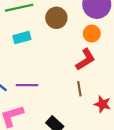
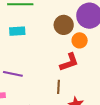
brown circle: (56, 18) -> (64, 25), moved

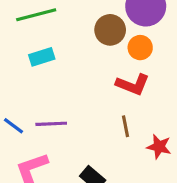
red L-shape: (69, 62) -> (133, 85), turned 55

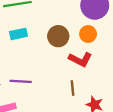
brown circle: (110, 30) -> (58, 36), moved

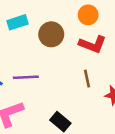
orange circle: (88, 34) -> (88, 15), moved
brown circle: (58, 36) -> (51, 34), moved

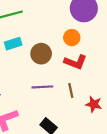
purple line: (26, 77) -> (42, 87), moved

